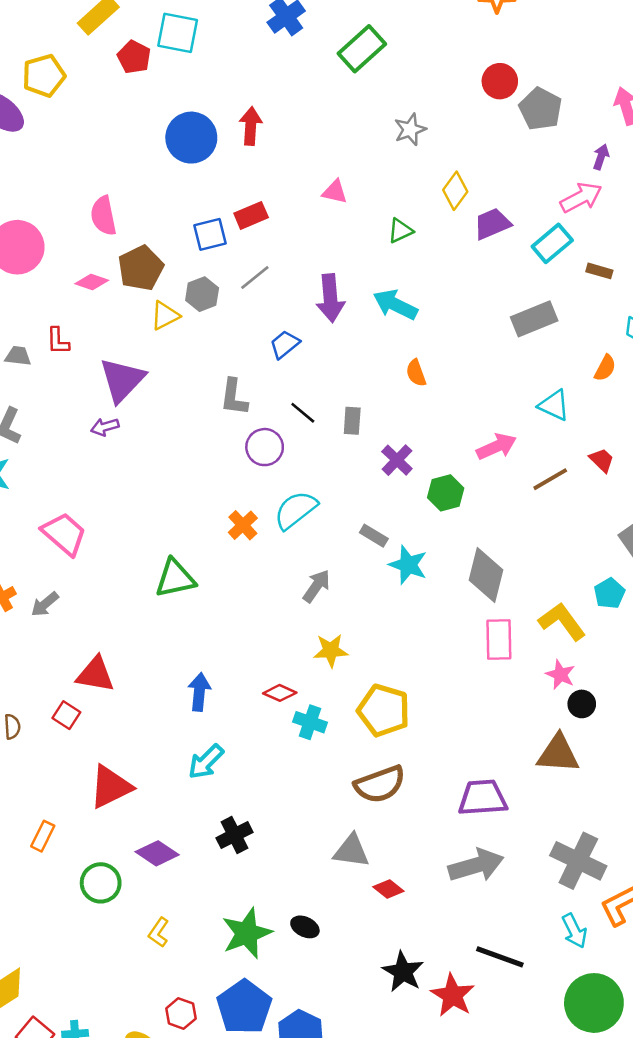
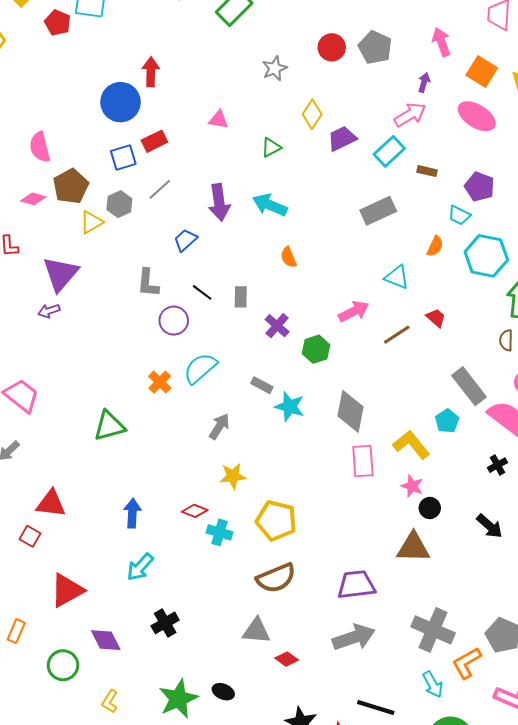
red circle: (500, 81) -> (332, 47), moved
blue circle: (191, 138) -> (120, 102), moved
purple diamond: (157, 853) -> (106, 640), turned 32

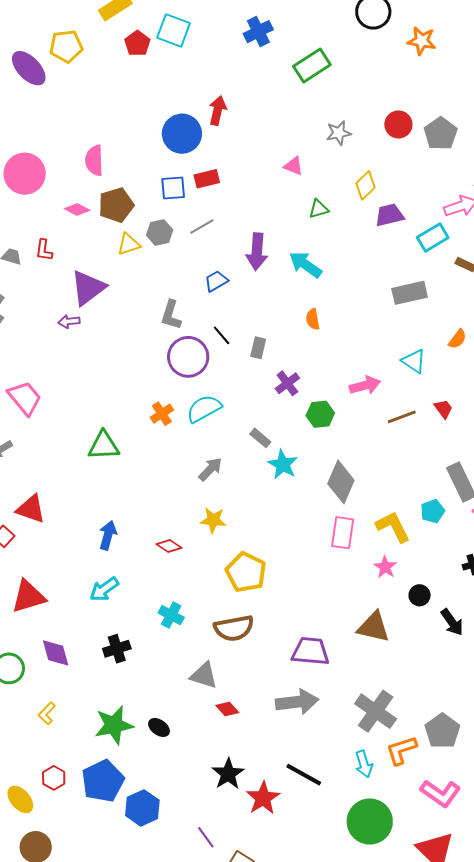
pink triangle: (219, 120) -> (293, 166), moved
purple circle: (174, 321) -> (188, 357), size x1.4
black circle: (430, 508) -> (420, 595), moved
cyan cross: (219, 532) -> (171, 615), moved

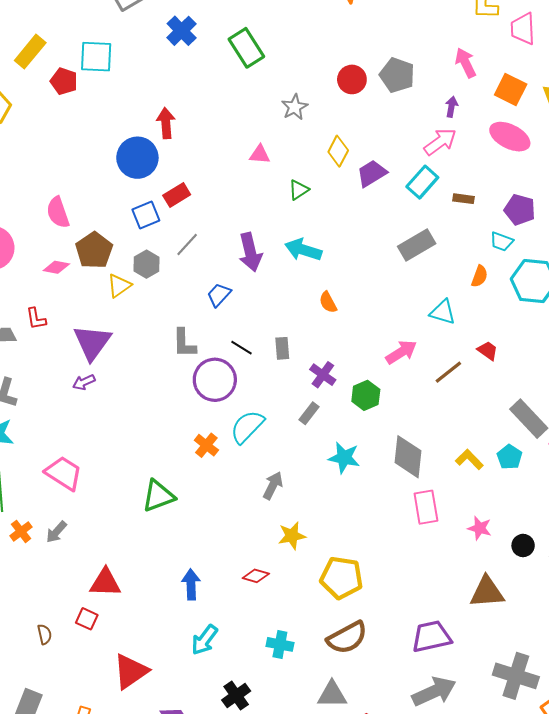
green rectangle: (312, 66) -> (246, 48), turned -72
gray rectangle: (260, 438) -> (309, 413), moved, turned -75
yellow L-shape: (393, 527) -> (469, 459), moved, size x0.7

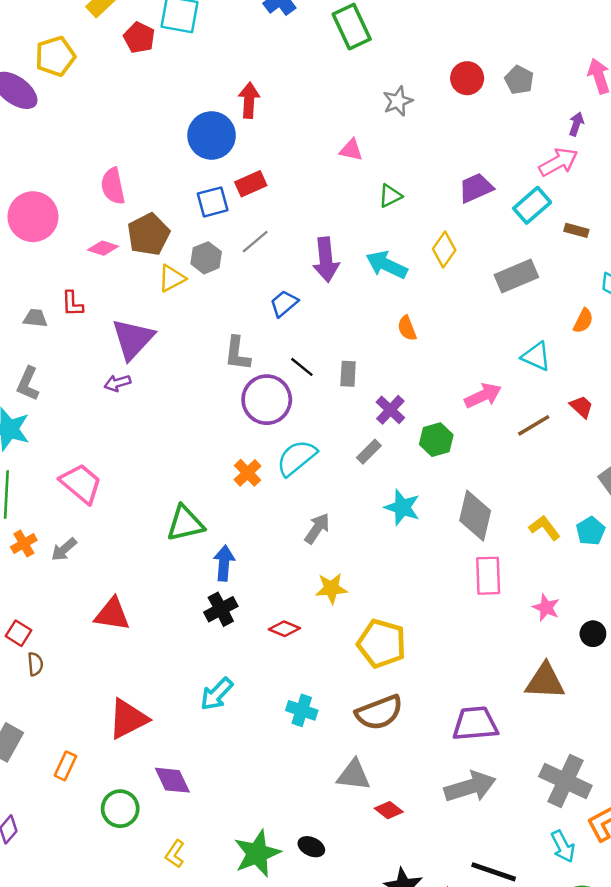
gray pentagon: (397, 75) -> (519, 80), size x0.7
yellow diamond: (338, 151) -> (444, 249), moved
blue arrow: (191, 584) -> (224, 563), moved
red square: (87, 619) -> (18, 633), moved
black cross: (236, 695) -> (221, 609), moved

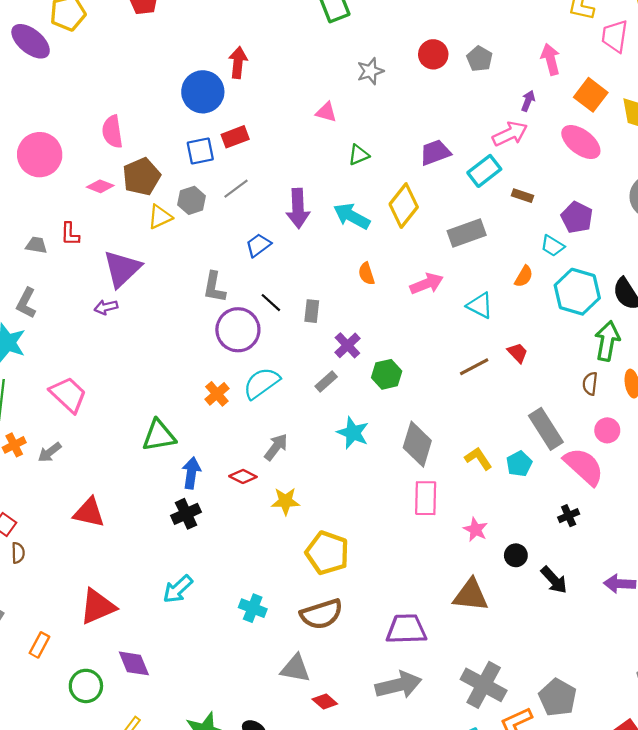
yellow diamond: (444, 249) -> (404, 206), size x1.4
pink arrow: (483, 396) -> (427, 284), moved
red diamond: (284, 629) -> (243, 476), moved

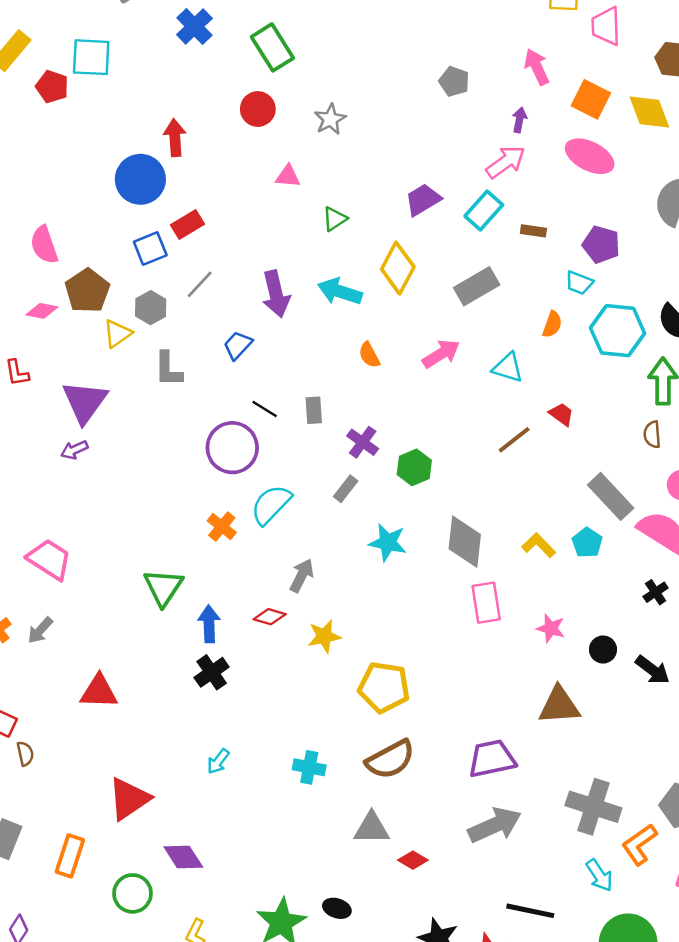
red circle: (433, 54) -> (258, 109), moved
gray L-shape: (214, 287) -> (168, 369), moved
green triangle: (159, 436) -> (163, 587), turned -36
cyan arrow: (178, 589) -> (218, 761), size x0.7
orange rectangle: (39, 645) -> (70, 856), size x1.4

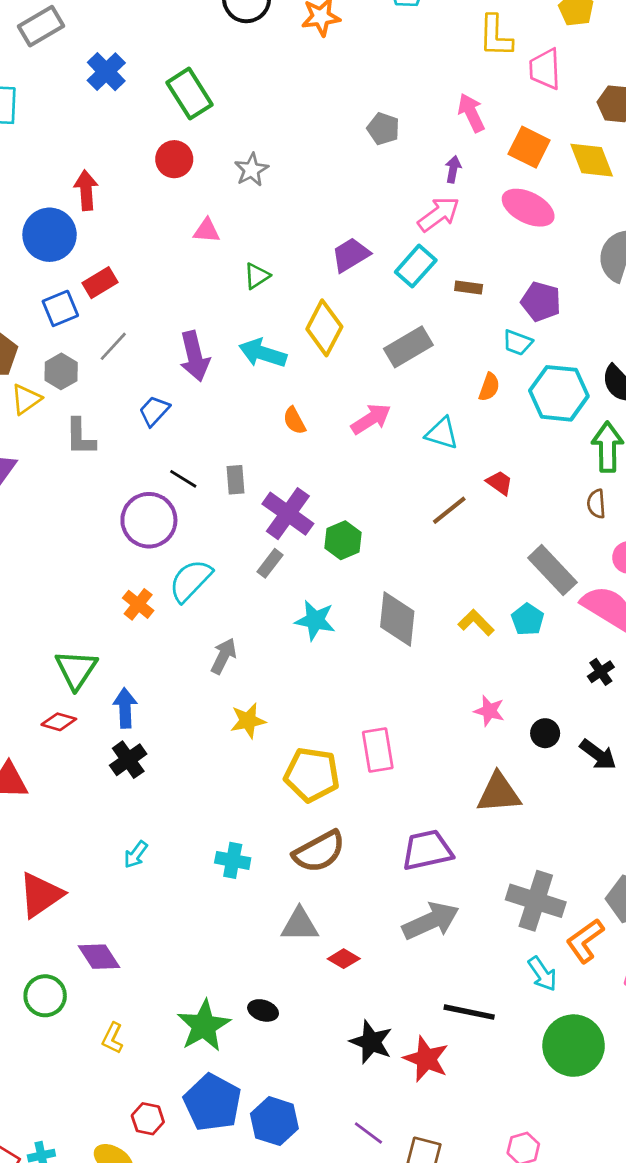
purple cross: (363, 442) -> (288, 514), size x1.5
pink rectangle: (486, 603) -> (378, 750), moved
red diamond: (270, 617) -> (59, 722), moved

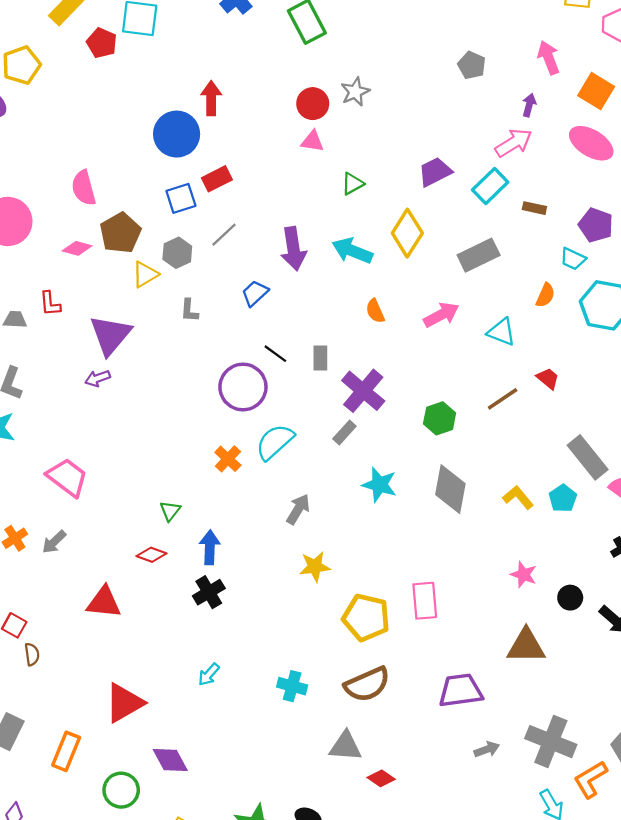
red circle: (174, 159) -> (313, 104), moved
gray L-shape: (80, 437) -> (189, 311), size x0.7
green hexagon: (343, 540) -> (440, 418), moved
green triangle: (76, 669) -> (170, 511), size x0.6
gray arrow: (431, 921) -> (487, 749), moved, size x0.5

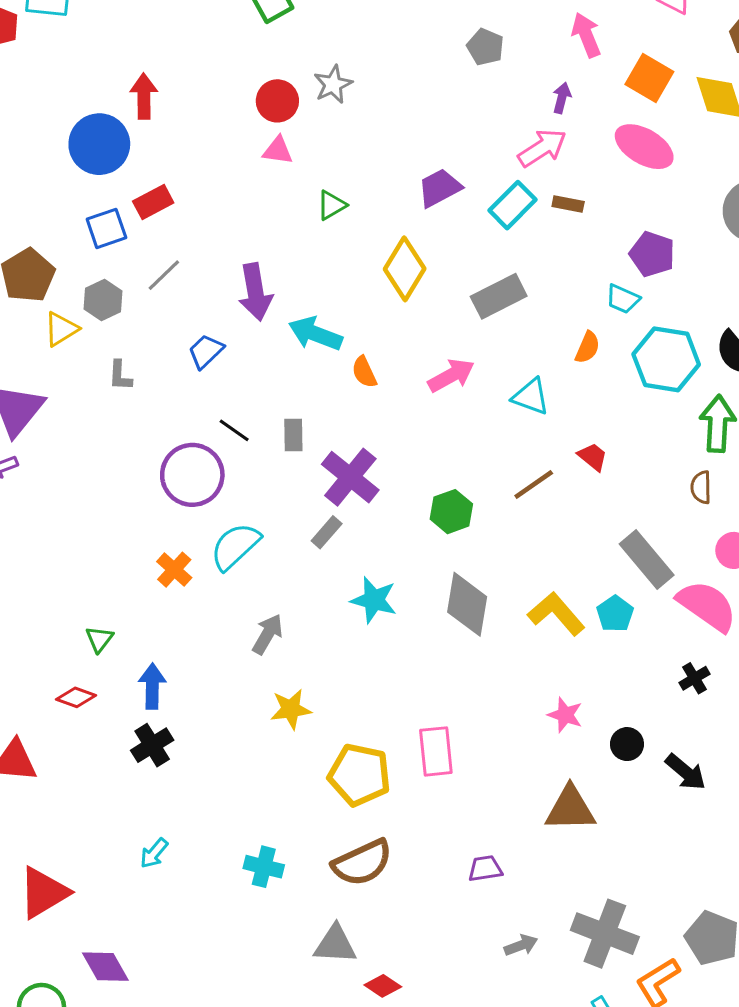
brown rectangle: (534, 208) -> (568, 204), moved
cyan arrow: (352, 251) -> (315, 334), moved
yellow L-shape: (518, 497) -> (556, 614), size x1.4
purple trapezoid: (461, 690) -> (485, 869), size x0.6

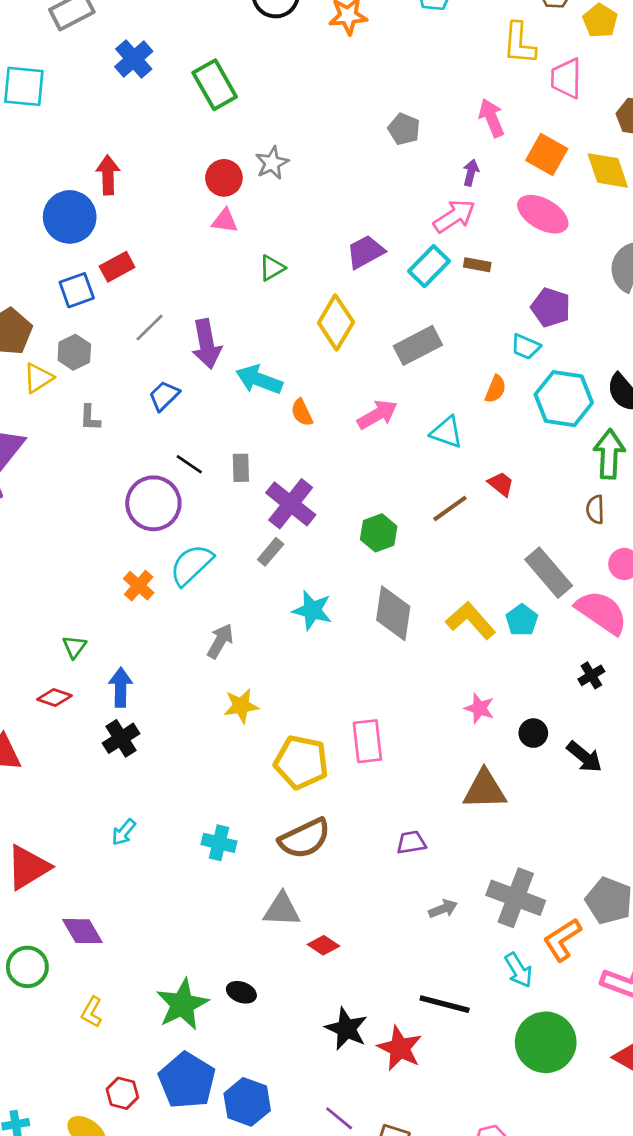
gray line: (164, 275) -> (150, 328), moved

